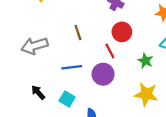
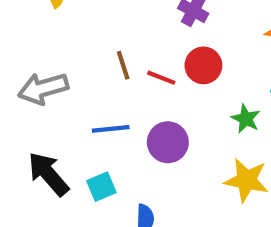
red line: (110, 51) -> (161, 78), moved, turned -42
black arrow: (38, 92) -> (48, 174), size x1.6
cyan square: (67, 99) -> (101, 187), turned 35

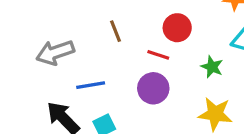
red line: (161, 78) -> (158, 55), moved
blue line: (111, 129) -> (91, 85), moved

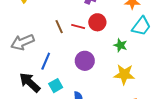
red line: (158, 55) -> (78, 26), moved
blue line: (91, 85) -> (46, 61), turned -54

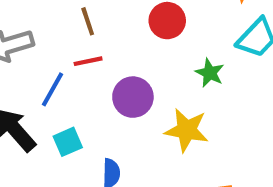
red line: (78, 26) -> (88, 61), moved, turned -32
yellow star: (124, 74) -> (187, 130), moved

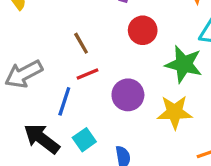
green star: (210, 73) -> (184, 64), size x1.6

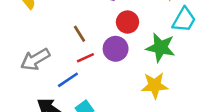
purple circle: (128, 95) -> (116, 49), moved
blue line: (64, 101) -> (68, 80), turned 40

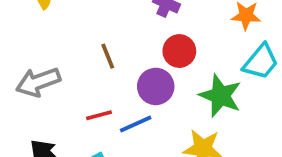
red line: (85, 58) -> (99, 115), moved
blue line: (68, 80) -> (136, 124), moved

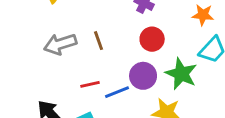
gray arrow: (38, 82) -> (60, 44), moved
purple circle: (156, 86) -> (143, 76), moved

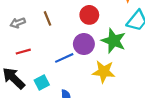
gray arrow: (60, 44) -> (18, 23), size x0.6
red line: (90, 84) -> (23, 52), moved

